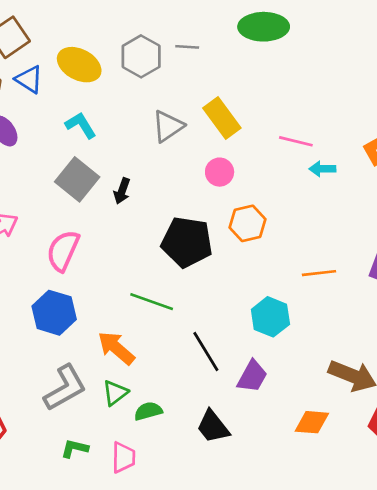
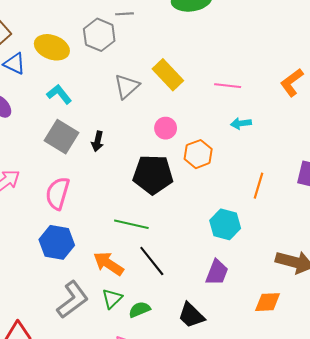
gray line: (187, 47) -> (125, 14), moved
cyan arrow: (322, 169) -> (241, 123), moved
pink circle: (220, 172) -> (166, 128), moved
orange line: (319, 273) -> (259, 186), turned -60
black line: (206, 351) -> (152, 261), moved

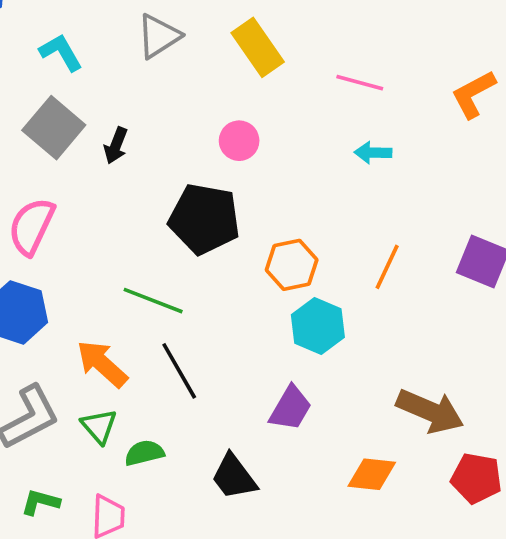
gray triangle: (127, 86) -> (159, 36), moved
orange hexagon: (198, 154) -> (292, 265), moved
green triangle: (112, 299) -> (99, 426), turned -35

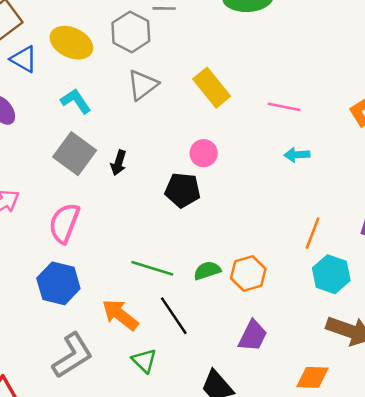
black pentagon: (204, 219) -> (183, 190), moved, size x0.7
orange hexagon: (292, 265) -> (248, 273), moved
cyan hexagon: (318, 326) -> (331, 274), moved
green triangle: (99, 426) -> (144, 361), moved
green semicircle: (144, 453) -> (207, 271), moved

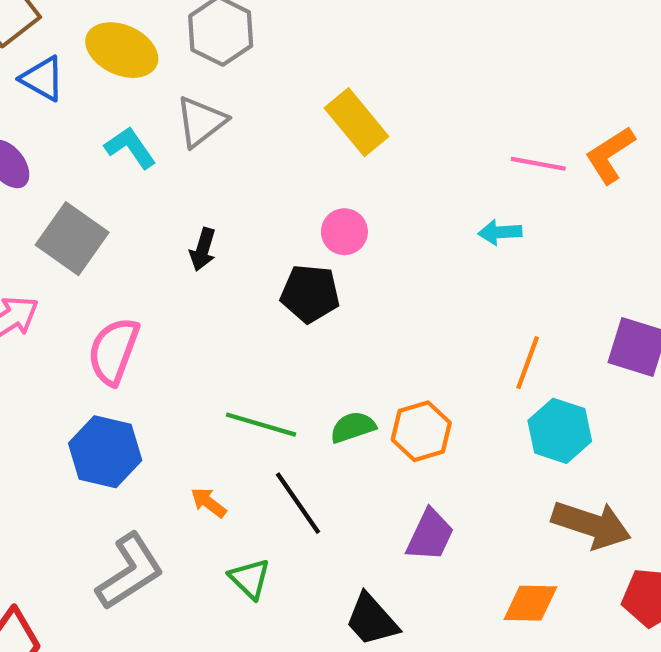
gray triangle: (143, 85) -> (201, 122), moved
pink line: (284, 107) -> (538, 164), moved
gray square: (75, 154) -> (72, 239), moved
orange arrow: (120, 315) -> (209, 503), size x0.6

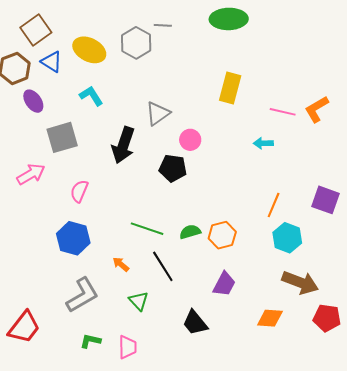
gray triangle: (201, 122) -> (158, 113), moved
yellow rectangle: (357, 122) -> (230, 88), moved, turned 52
gray square: (72, 239) -> (62, 137), turned 36
black arrow: (203, 249) -> (123, 145), size x1.8
pink semicircle: (114, 351) -> (79, 191), size x0.7

